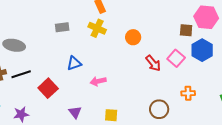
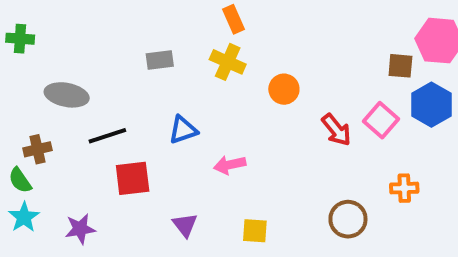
orange circle: (133, 37) -> (284, 89), moved
black line: (21, 74) -> (107, 136), moved
red square: (48, 88) -> (133, 178), turned 36

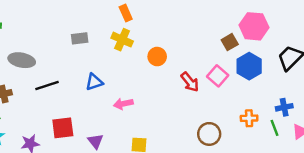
brown square: (400, 66) -> (230, 42), turned -35
red square: (133, 178) -> (63, 128), moved
orange cross: (404, 188) -> (249, 118), moved
brown circle: (348, 219) -> (209, 134), moved

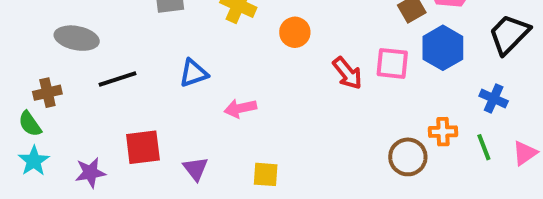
pink square: (218, 76) -> (392, 63), turned -35
blue cross: (284, 107) -> (494, 99), moved, turned 35
brown circle: (209, 134) -> (408, 157), moved

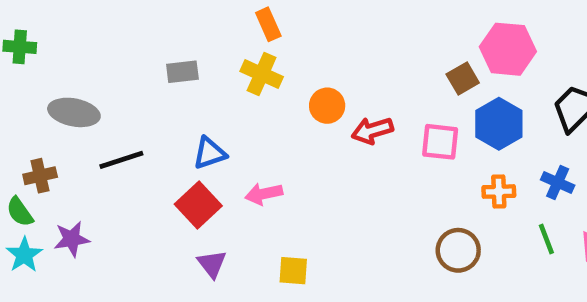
red arrow: (347, 73) -> (372, 131), moved, turned 112
orange cross: (443, 132) -> (499, 192), moved
red square: (143, 147) -> (198, 205), moved, turned -36
purple star: (90, 173) -> (72, 239), moved

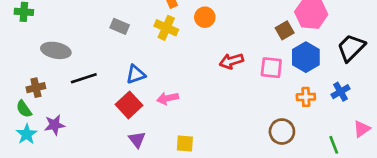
gray rectangle: (182, 72) -> (120, 26), turned 30
orange circle: (327, 106) -> (205, 17), moved
blue cross: (558, 182) -> (340, 92), turned 36
green line: (546, 239) -> (334, 145), moved

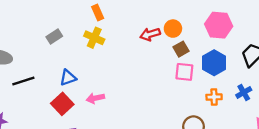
orange circle: (205, 17) -> (173, 29), moved
gray rectangle: (120, 26) -> (54, 37), turned -56
brown square: (285, 30) -> (181, 49), moved
red arrow: (231, 61) -> (150, 34), moved

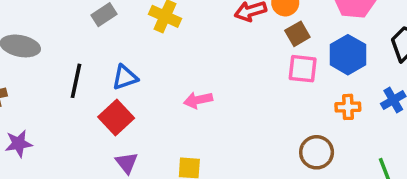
black line: (23, 81) -> (76, 81), moved, turned -60
pink arrow: (95, 98) -> (198, 100), moved

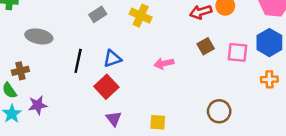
brown square: (297, 34) -> (206, 46), moved
pink arrow: (198, 100) -> (164, 63), moved
brown circle: (317, 152) -> (219, 111), moved

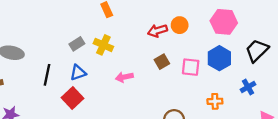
gray rectangle: (98, 14) -> (77, 44), moved
yellow cross: (141, 16) -> (103, 45), moved
orange cross: (269, 79) -> (215, 101), moved

